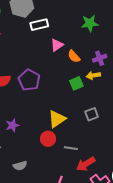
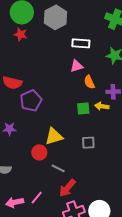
white rectangle: (39, 25) -> (81, 43), moved
purple pentagon: (29, 80) -> (31, 101), moved
red arrow: (86, 164) -> (67, 188), turned -36

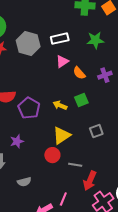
gray hexagon: (55, 17) -> (28, 43), moved
yellow arrow: (102, 106) -> (60, 105), moved, turned 32

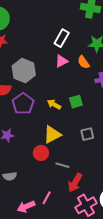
white rectangle: (60, 39) -> (62, 38), turned -54
gray hexagon: (28, 43) -> (24, 71), moved
orange semicircle: (79, 73) -> (83, 62), moved

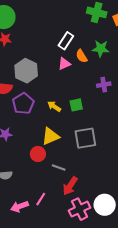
orange semicircle: (83, 62) -> (82, 56), moved
gray square: (87, 134) -> (85, 138), size x1.6

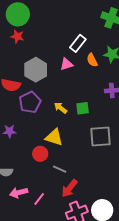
pink triangle: (64, 64) -> (66, 64), moved
yellow triangle: (50, 136) -> (54, 137), turned 36
gray square: (85, 138) -> (101, 137), moved
pink arrow: (20, 207) -> (19, 193), moved

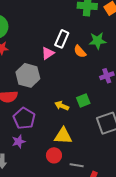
pink triangle: (66, 64) -> (48, 53), moved
purple pentagon: (30, 102) -> (24, 118), moved

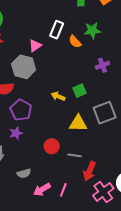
pink triangle: (48, 53) -> (35, 46), moved
yellow triangle: (63, 136) -> (78, 123), moved

